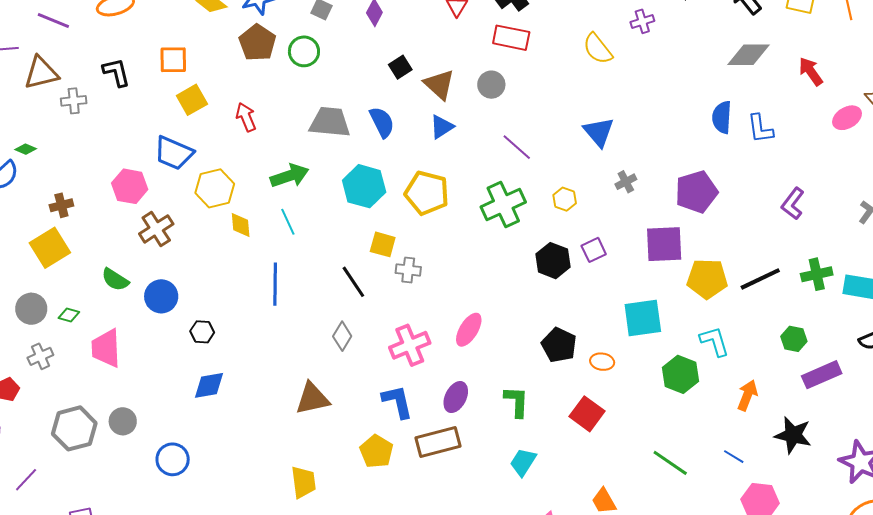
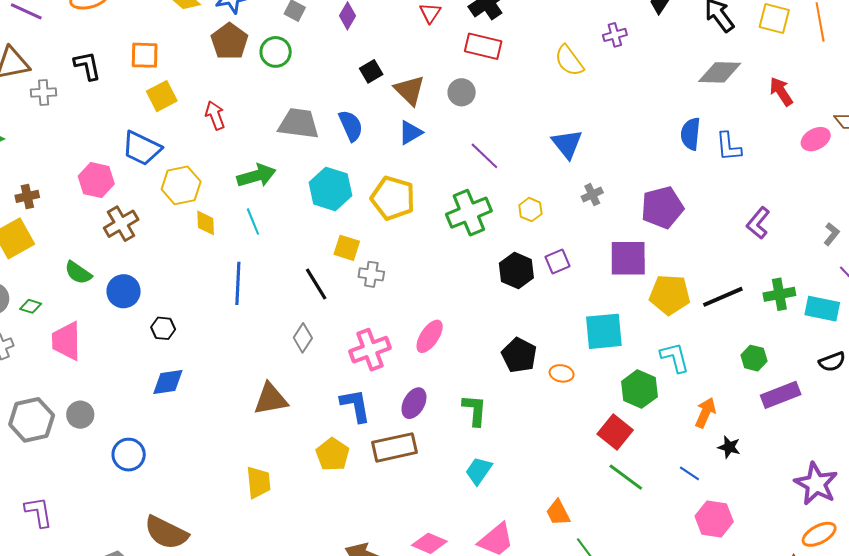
red square: (587, 414) -> (615, 432), moved
black star: (793, 435) -> (729, 447), moved, size x0.6

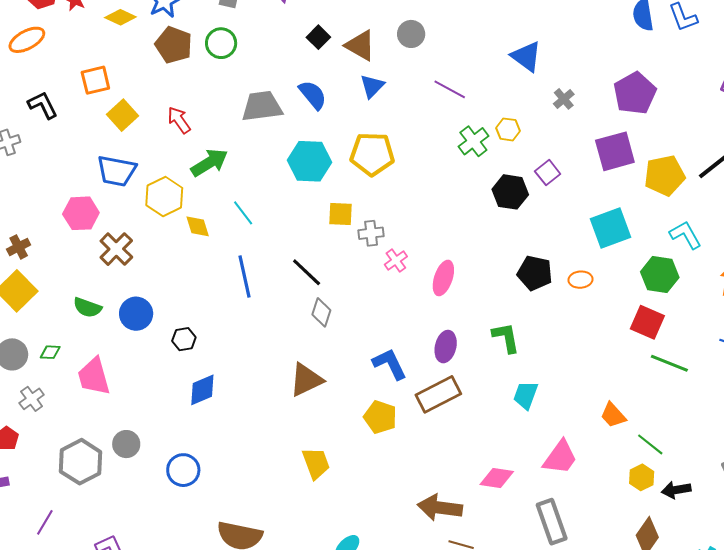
green arrow: (256, 176) -> (209, 163), moved
green cross: (469, 213) -> (473, 141), moved, size x0.7
black line: (316, 284) -> (307, 272), moved
pink cross: (370, 350) -> (396, 261), moved, size x0.6

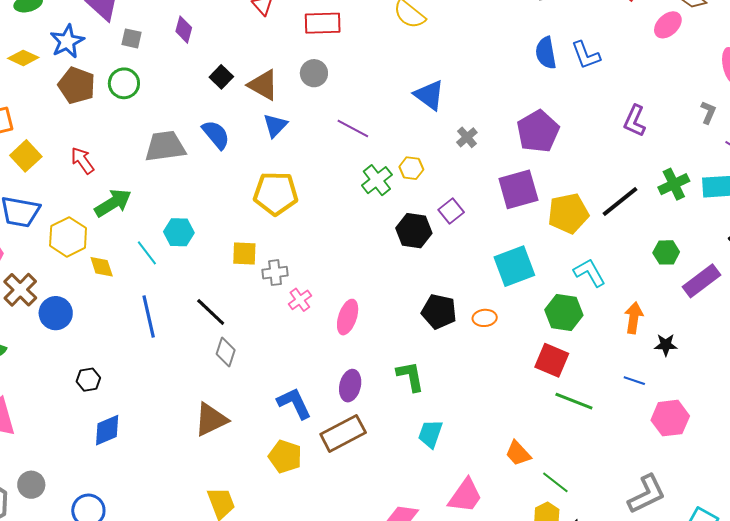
cyan hexagon: (310, 161) -> (179, 232), moved, size x0.7
blue circle: (136, 314) -> (56, 313), moved

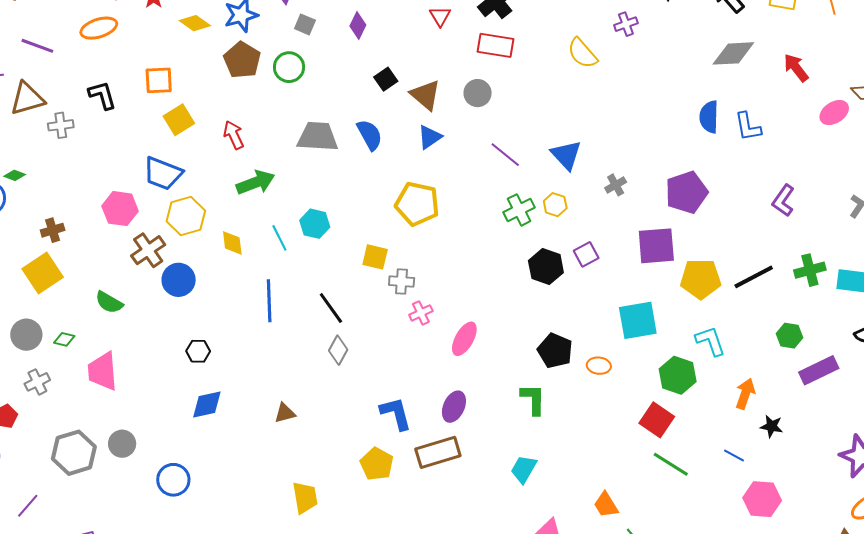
blue triangle: (429, 95) -> (566, 155), moved
yellow hexagon: (68, 237) -> (186, 216), moved
green L-shape: (410, 376) -> (533, 399), moved
brown triangle: (211, 420) -> (285, 413), moved, size x0.6

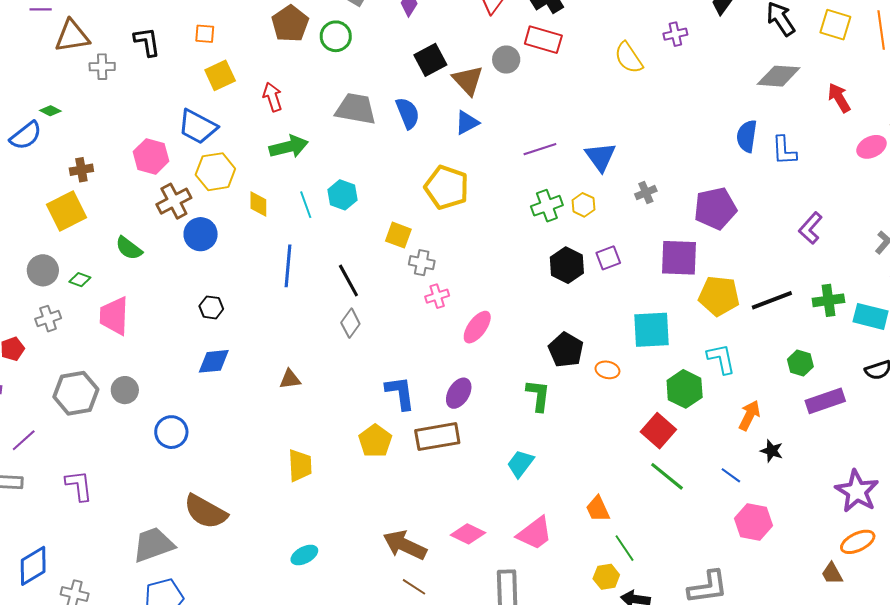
black square: (386, 79) -> (430, 60), size x1.4
orange square: (159, 80) -> (205, 34), size x0.7
gray circle: (478, 93) -> (506, 60), moved
purple line: (505, 155) -> (540, 149), turned -64

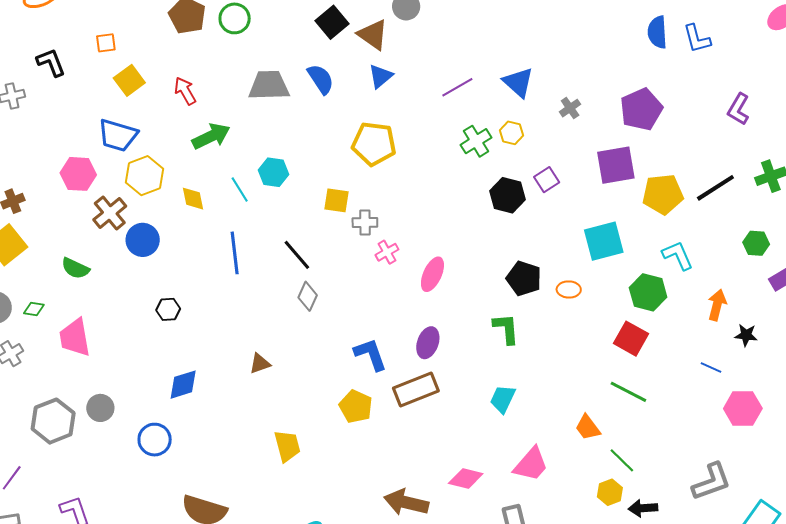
blue diamond: (214, 361) -> (183, 385), moved
green line: (667, 476) -> (628, 392), moved

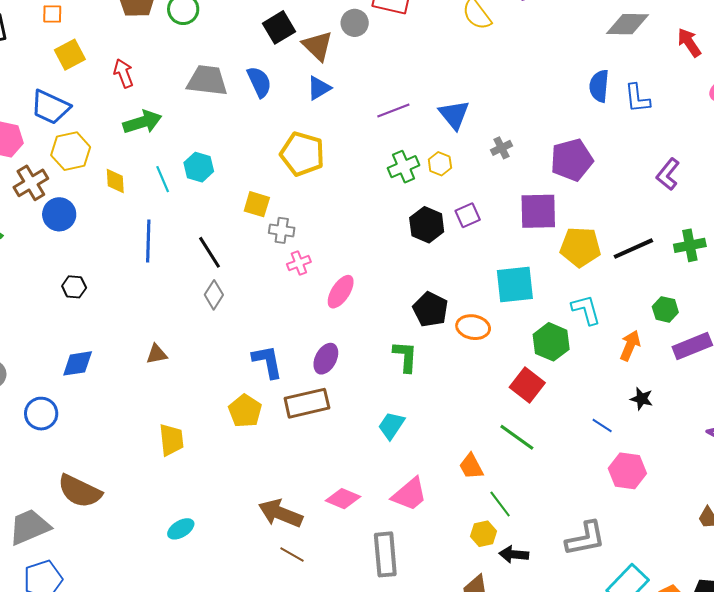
orange ellipse: (569, 289) -> (473, 327), size x1.4
orange arrow: (717, 305) -> (630, 346), moved

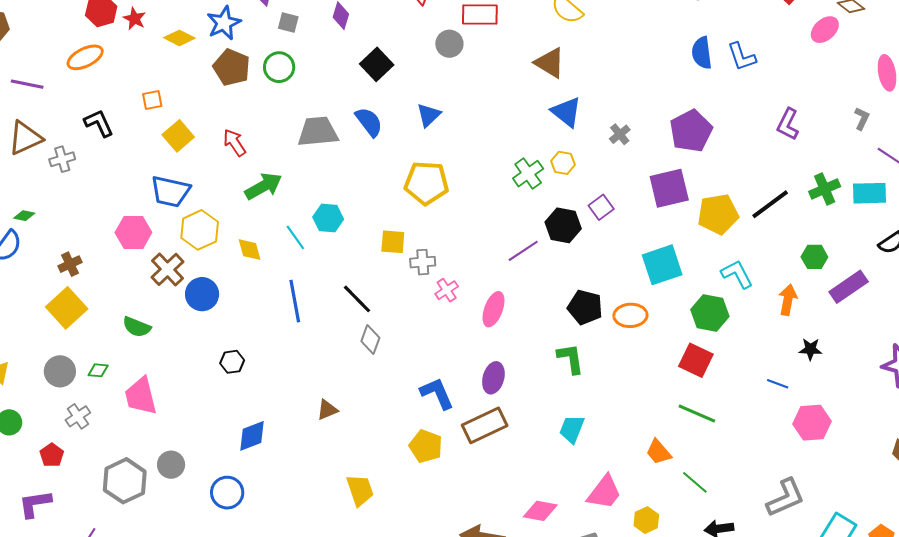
brown triangle: (318, 46) -> (550, 63), moved
purple line: (393, 111) -> (523, 251), moved
yellow hexagon: (483, 534) -> (646, 520), moved

